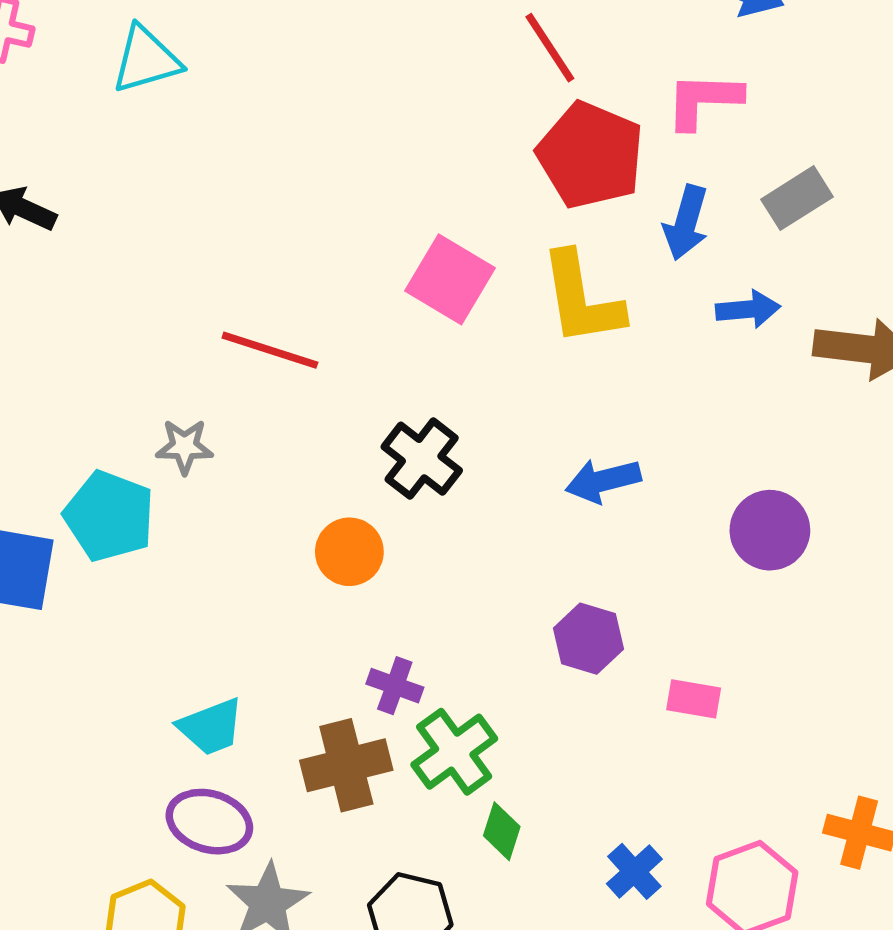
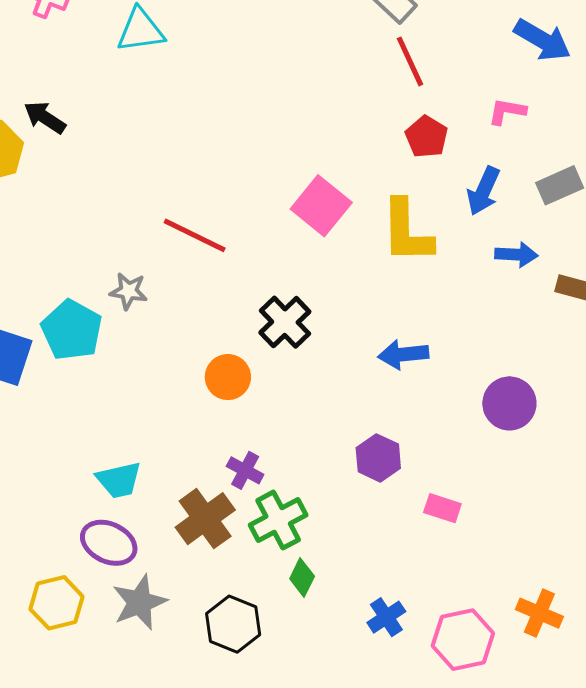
pink L-shape: (704, 100) -> (507, 111), size x0.7
red pentagon: (590, 155) -> (427, 137), size x0.6
brown cross: (346, 765) -> (205, 519), turned -30

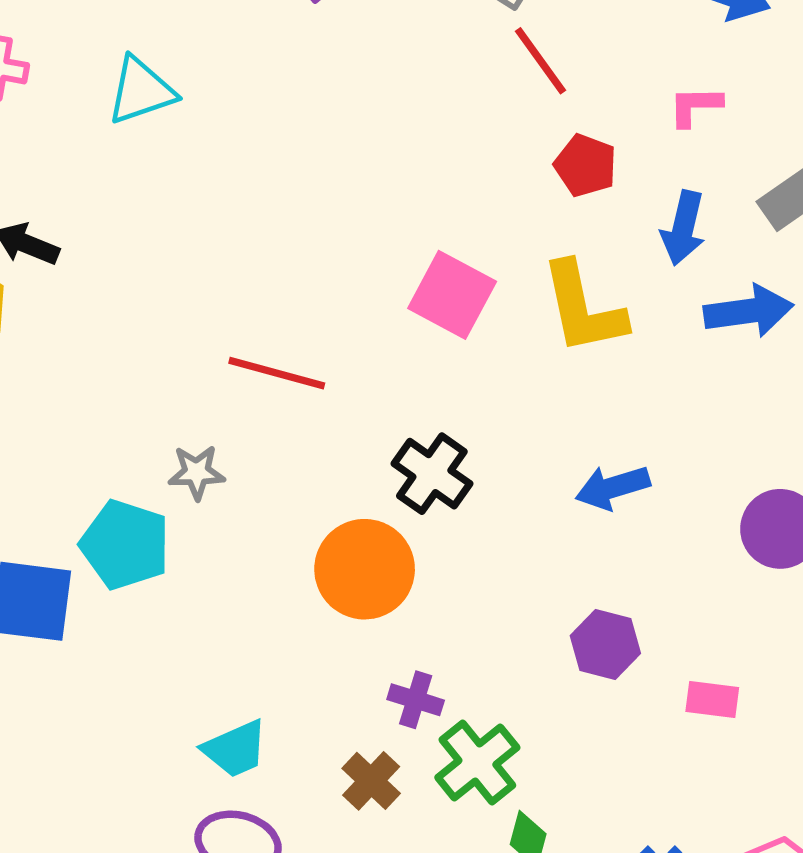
blue arrow: (516, 255) -> (749, 311), size x1.4
orange circle: (228, 377) -> (365, 569), size x1.5
brown cross: (205, 519) -> (371, 781), size x0.7

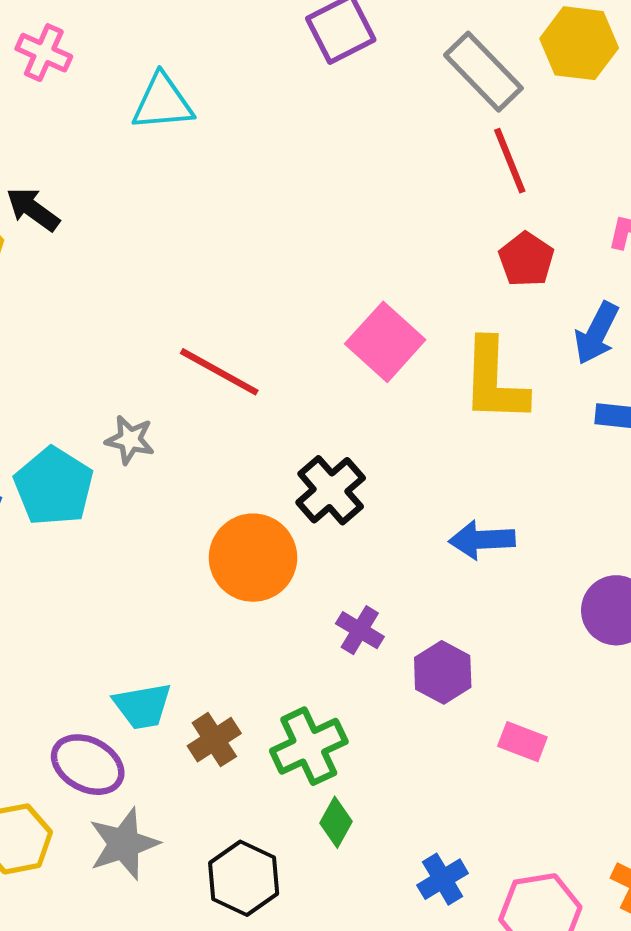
purple cross: (416, 700) -> (360, 630), moved
cyan trapezoid: (235, 749) -> (143, 706), moved

